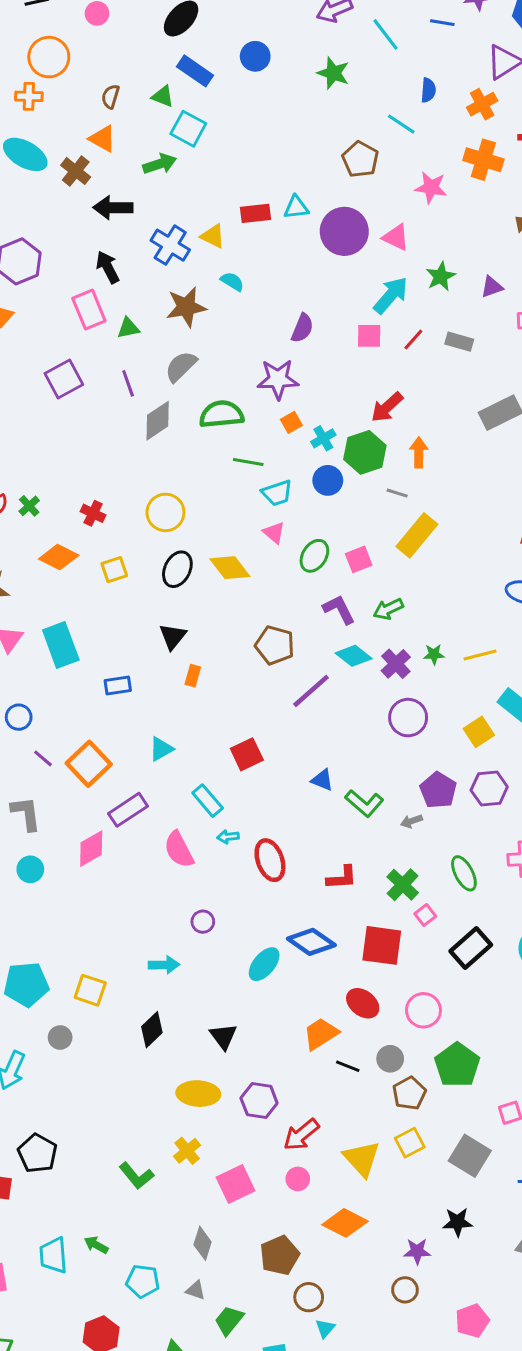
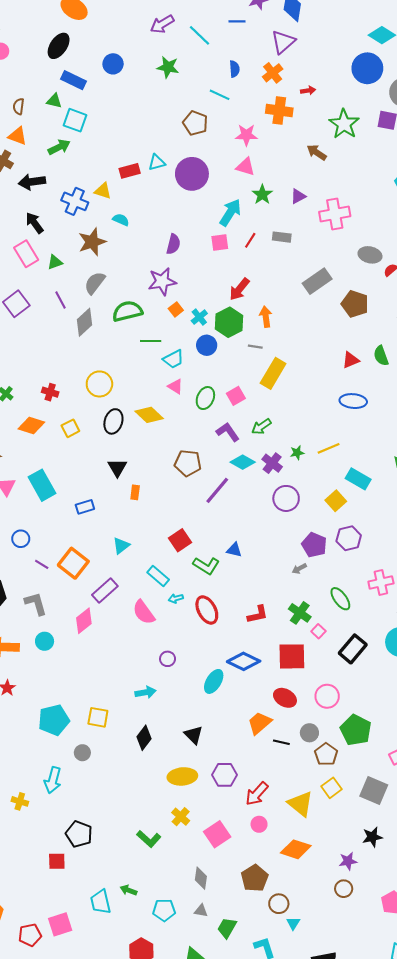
pink triangle: (396, 237) -> (245, 167), moved
green L-shape: (364, 803) -> (206, 566), moved

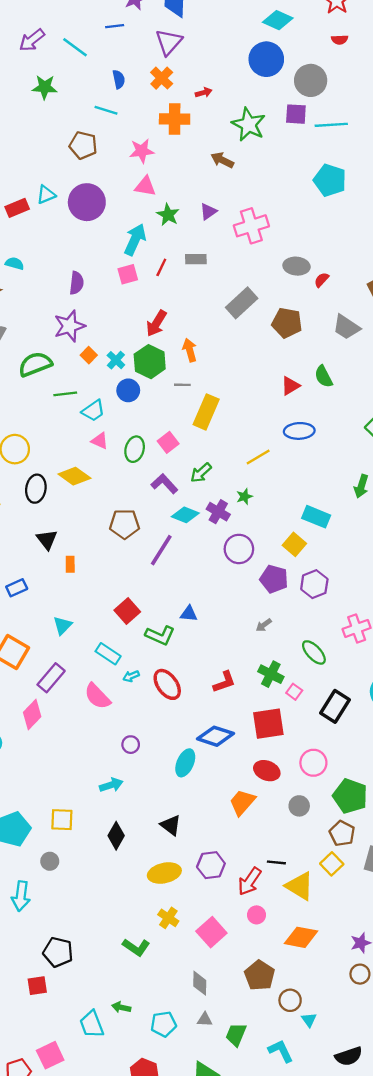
yellow line: (329, 448) -> (258, 457), moved
purple pentagon: (314, 545) -> (274, 579), moved
black line: (281, 742) -> (276, 862), moved
brown pentagon: (326, 754) -> (342, 833), moved

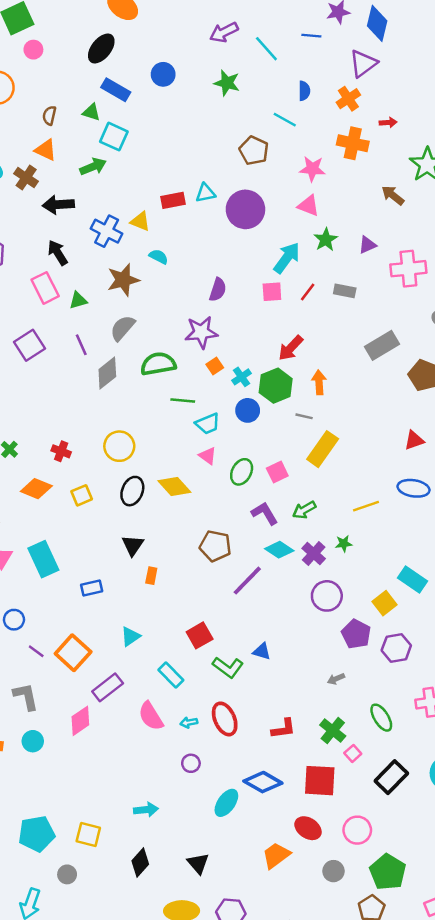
cyan arrow: (131, 676) -> (189, 723), moved
purple circle: (131, 745) -> (191, 763), moved

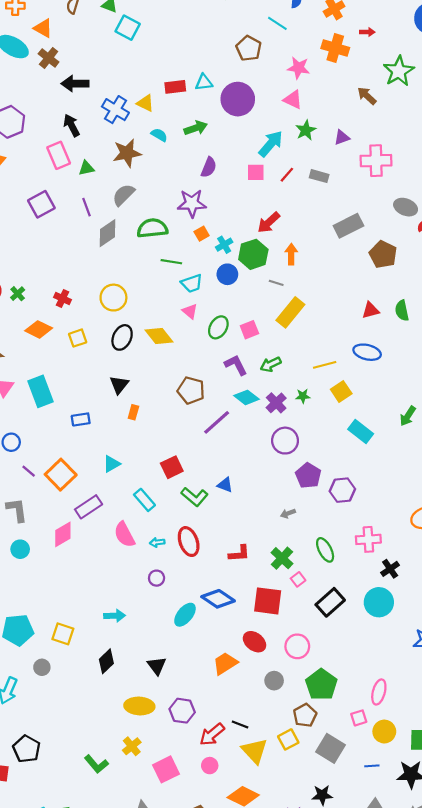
orange triangle: (46, 150) -> (43, 28), moved
green arrow: (93, 167) -> (196, 128), moved
yellow square: (384, 603) -> (341, 392), moved

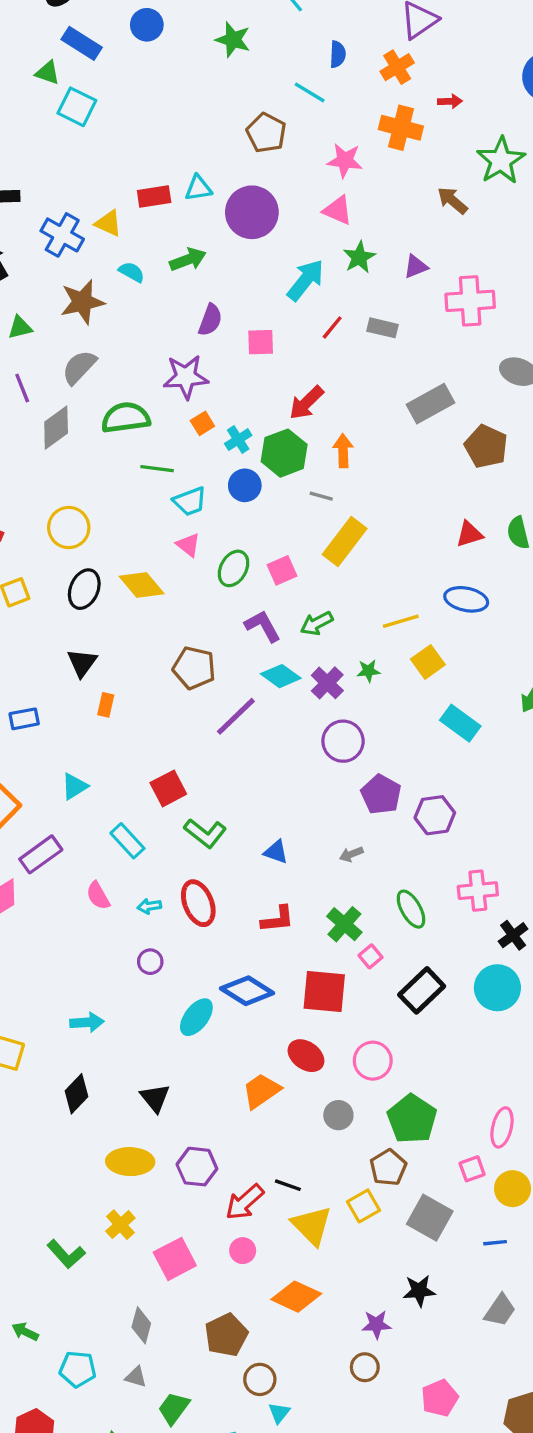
pink square: (256, 172) -> (261, 342), moved
blue triangle: (225, 485) -> (276, 852), moved
pink semicircle: (124, 535) -> (98, 896), size x0.7

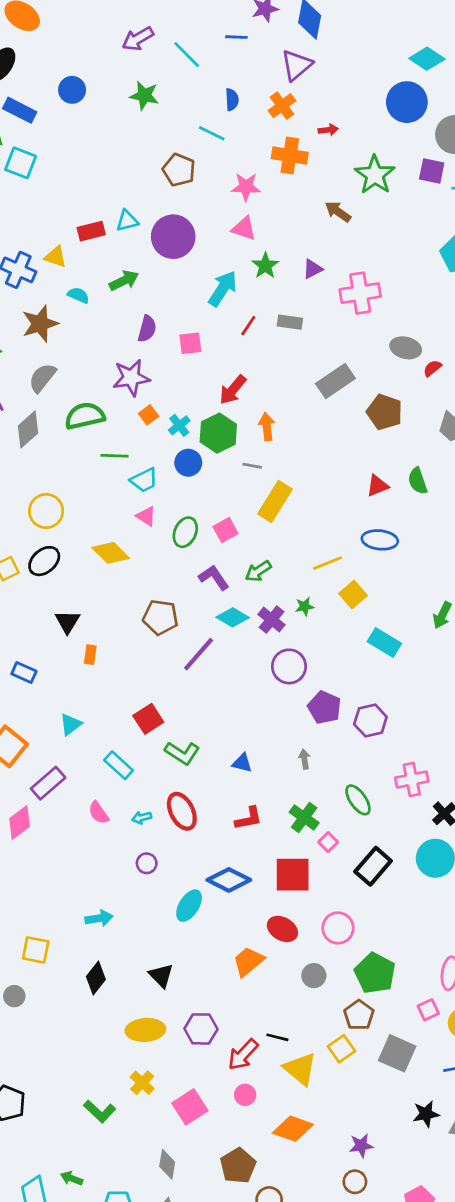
black ellipse: (84, 589) -> (44, 561), moved, turned 32
blue rectangle: (24, 719) -> (24, 672), turned 40
gray arrow: (351, 854) -> (304, 759), turned 108
black star: (419, 1291) -> (426, 1114), moved

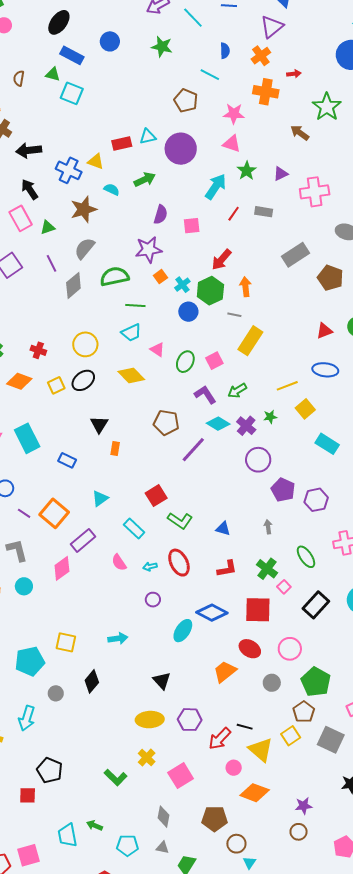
cyan trapezoid: (144, 480) -> (131, 333), moved
yellow square: (36, 950) -> (66, 642), moved
black diamond: (96, 978) -> (92, 681), moved
pink circle: (245, 1095) -> (234, 768), moved
brown pentagon: (238, 1166) -> (215, 819), turned 30

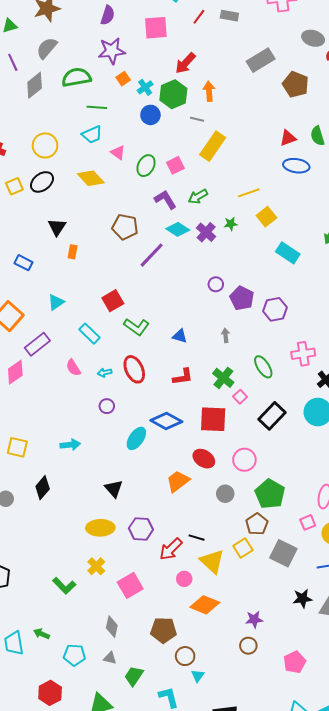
purple semicircle: (161, 215) -> (108, 15), moved
pink square: (192, 226) -> (156, 28), size x1.4
blue ellipse: (325, 370) -> (296, 166), moved
purple circle: (258, 460) -> (216, 284), moved, size x0.6

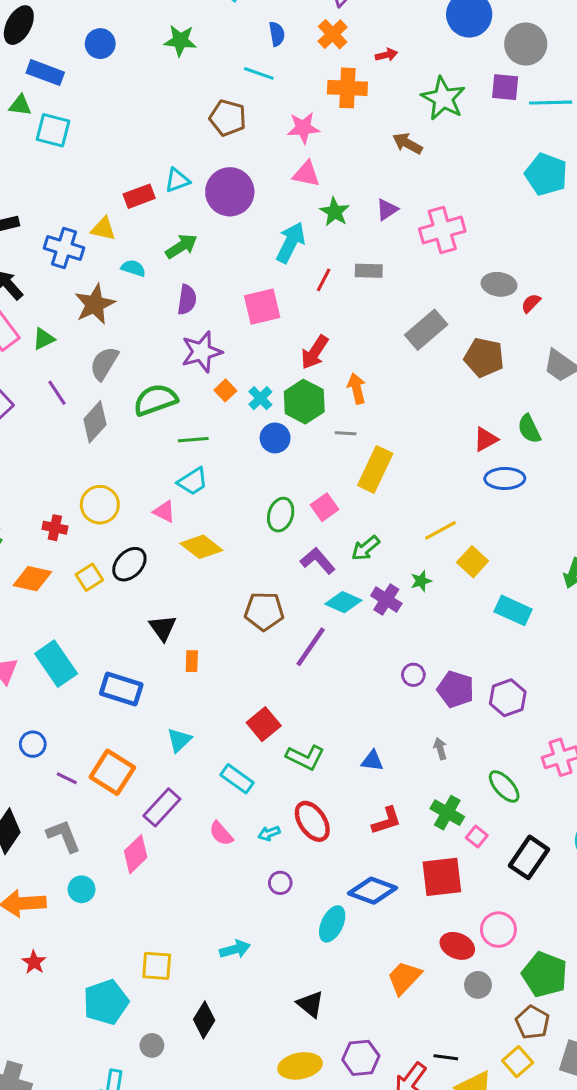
yellow circle: (45, 145) -> (100, 505), moved
pink triangle: (118, 153) -> (164, 512), moved
blue rectangle: (23, 263) -> (121, 689), size x1.5
red ellipse: (204, 459) -> (457, 946), moved

